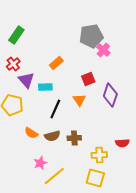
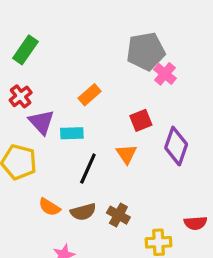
brown cross: (74, 138) -> (118, 215), turned 32

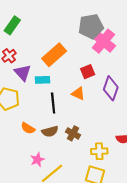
pink cross: (165, 74) -> (103, 41), size x1.6
orange rectangle: (90, 95) -> (54, 55), size x1.6
orange triangle: (126, 154) -> (78, 94), turned -32
black line: (88, 169) -> (53, 103), turned -30

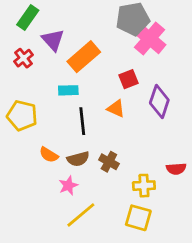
purple triangle: (23, 73) -> (53, 40), moved
pink star: (37, 160) -> (68, 186), moved

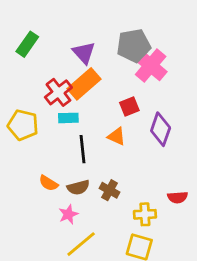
purple triangle: (53, 40) -> (84, 53), moved
red cross: (24, 58) -> (58, 92), moved, size x1.4
yellow pentagon: (22, 116) -> (23, 125), moved

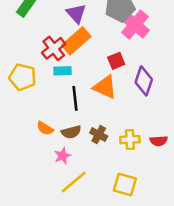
orange triangle: (117, 136) -> (105, 87), size x1.5
yellow cross: (145, 214) -> (130, 140), moved

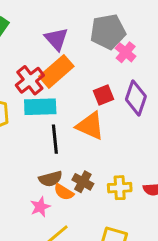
pink cross: (135, 25) -> (126, 52), size x0.6
cyan rectangle: (62, 71) -> (40, 107), size x1.5
purple diamond: (144, 81) -> (136, 98), moved
orange semicircle: (45, 128) -> (64, 192), moved

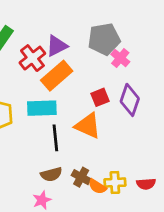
purple triangle: (56, 39) -> (57, 46), turned 45
red cross: (30, 80) -> (32, 58), moved
orange semicircle: (64, 192) -> (97, 187), moved

